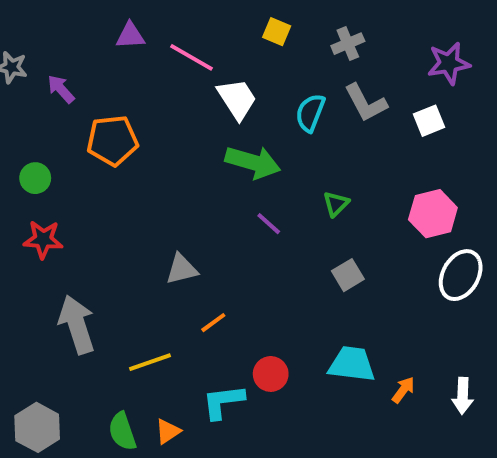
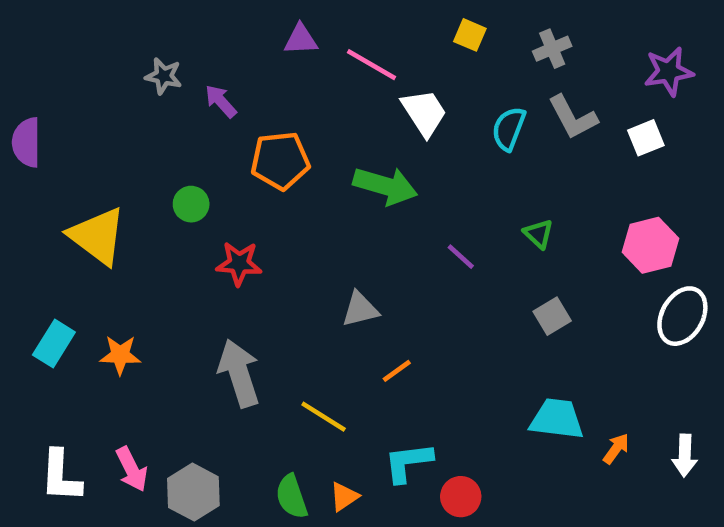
green arrow: (253, 162) -> (385, 186), moved
green triangle: (336, 204) -> (538, 234), turned -32
red star: (43, 239) -> (239, 264), moved
yellow line: (150, 362) -> (324, 417), turned 51
red circle: (271, 374) -> (461, 497), moved

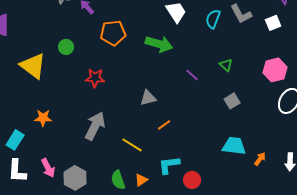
green circle: (191, 204) -> (66, 47), moved
cyan rectangle: (54, 343) -> (15, 140), moved
gray arrow: (239, 373) -> (95, 126), turned 44

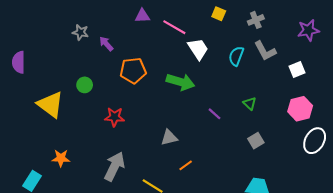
white square: (273, 23) -> (297, 69), moved

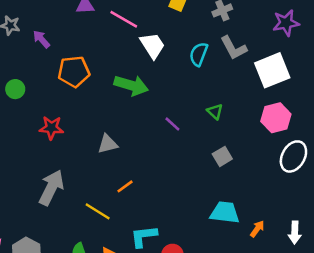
white square: (297, 69) -> (272, 70), size x1.8
gray triangle: (169, 138) -> (108, 144), moved
orange line: (186, 165) -> (125, 186), moved

